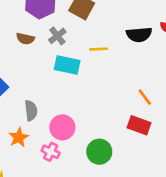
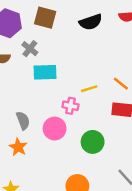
black semicircle: (139, 34) -> (91, 22), moved
yellow line: (99, 49) -> (89, 89), moved
pink cross: (51, 152) -> (70, 106), moved

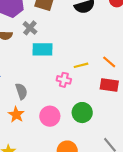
pink circle: (55, 129) -> (50, 116), moved

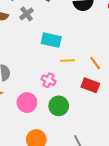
cyan rectangle: (42, 49) -> (51, 40), moved
pink cross: (64, 80) -> (49, 80), moved

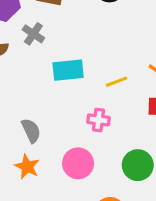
cyan rectangle: (51, 40) -> (68, 70), moved
green circle: (59, 106) -> (138, 165), moved

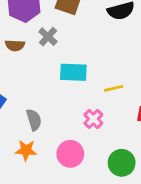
pink cross: (98, 120) -> (93, 119), turned 30
orange star: (27, 167) -> (26, 150), turned -30

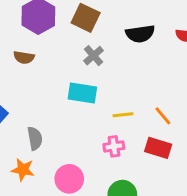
gray cross: (48, 37) -> (94, 56), moved
pink cross: (93, 119) -> (114, 146), moved, turned 30

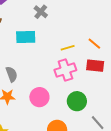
cyan rectangle: (82, 93) -> (26, 37), moved
pink cross: (114, 146) -> (65, 70), size x1.5

